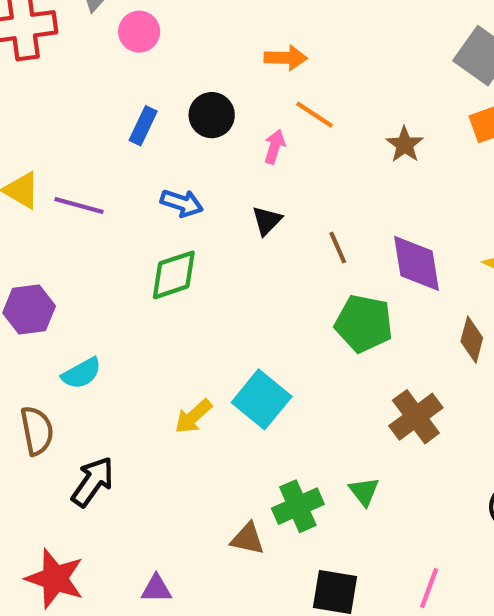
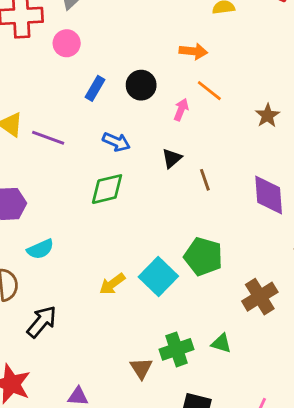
pink circle: (139, 32) -> (67, 43), moved
brown line: (338, 248) -> (205, 180), moved
green pentagon: (364, 324) -> (203, 256), moved
green triangle: (364, 491) -> (221, 343), turned -40
brown triangle: (248, 539) -> (141, 368), turned 40

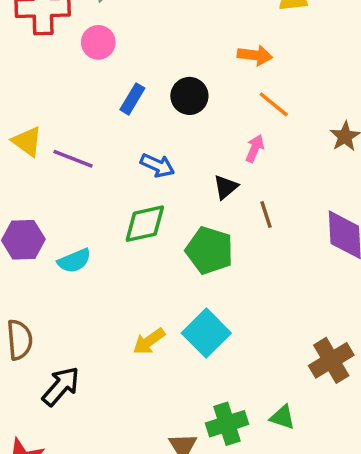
pink arrow: (181, 110) -> (255, 149), moved
cyan semicircle: (40, 249) -> (74, 261), moved
green pentagon: (203, 256) -> (209, 250), moved

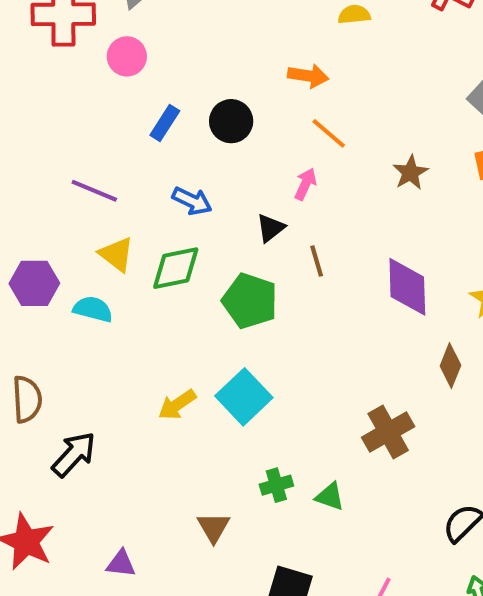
yellow triangle: (27, 141) -> (116, 254), moved
cyan semicircle: (74, 261) -> (93, 309), turned -144
green cross: (227, 424) -> (276, 485), moved, size x0.7

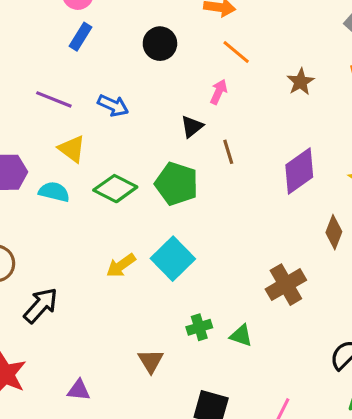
blue rectangle: (165, 123) -> (80, 37), moved
blue arrow: (192, 201) -> (113, 105), moved
green diamond: (176, 268) -> (115, 189), moved, turned 39
purple diamond: (407, 287) -> (299, 171), turned 57

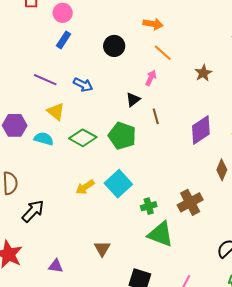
green cross: (199, 327) -> (149, 206), moved
green triangle: (241, 336) -> (161, 234), size x1.8

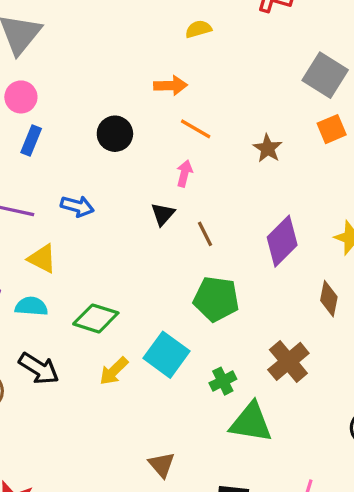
green pentagon: (122, 136) -> (216, 299), moved
green diamond: (83, 138) -> (96, 318), moved
black arrow: (33, 211) -> (39, 368), moved, turned 90

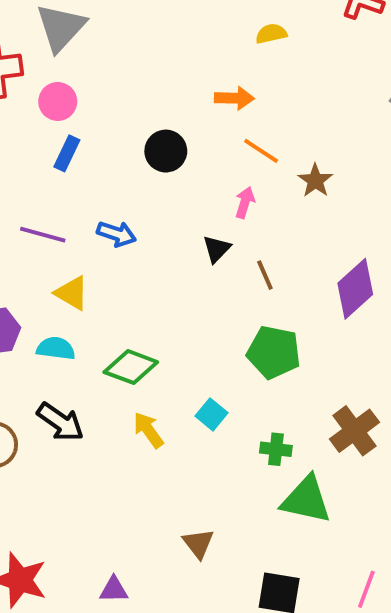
brown star: (268, 148) -> (315, 181), moved
cyan square: (167, 355) -> (212, 414), size x0.6
yellow arrow: (114, 371) -> (148, 430), turned 96
green cross: (223, 381) -> (276, 449), turned 30

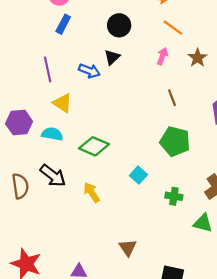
brown star: (315, 181) -> (198, 58), moved
purple line: (43, 235) -> (48, 69), turned 60
black triangle: (217, 249) -> (112, 57), moved
yellow arrow: (148, 430) -> (92, 192), moved
green triangle: (306, 500) -> (203, 223), moved, size x0.7

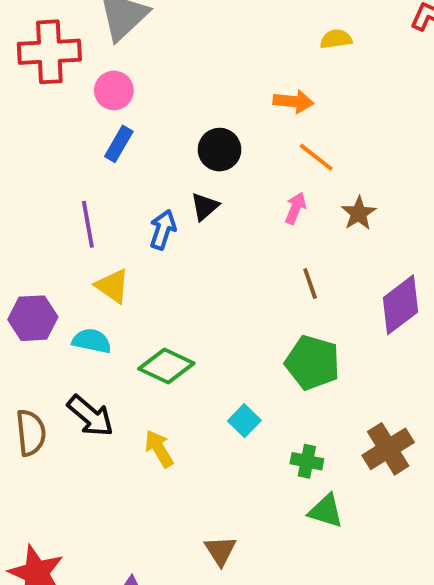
blue arrow: (89, 71) -> (163, 230), turned -95
green triangle: (203, 223) -> (326, 511), moved

